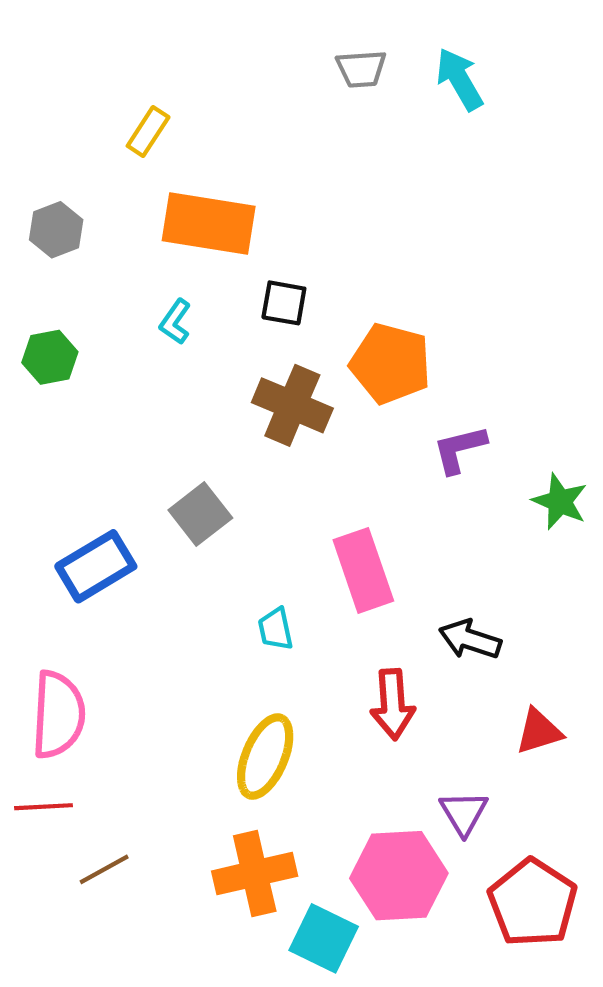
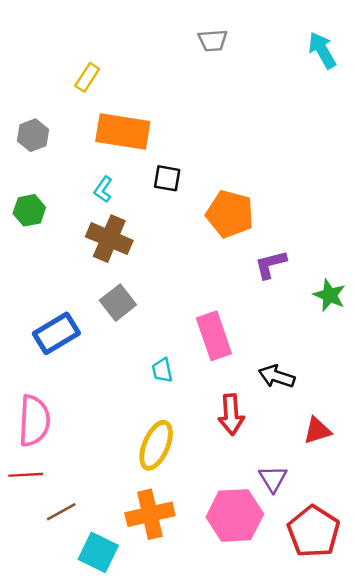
cyan arrow: (459, 79) -> (322, 50), moved
brown cross: (292, 405) -> (109, 239), moved
cyan square: (324, 938) -> (98, 552), moved

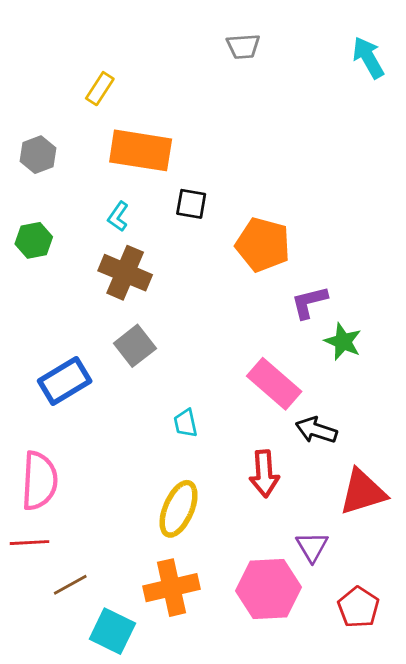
green star: (330, 295) -> (343, 342), moved
pink rectangle: (214, 336) -> (274, 384), moved, turned -30
red triangle: (317, 431) -> (363, 492), size x1.5
red pentagon: (314, 531) -> (358, 607), size x0.7

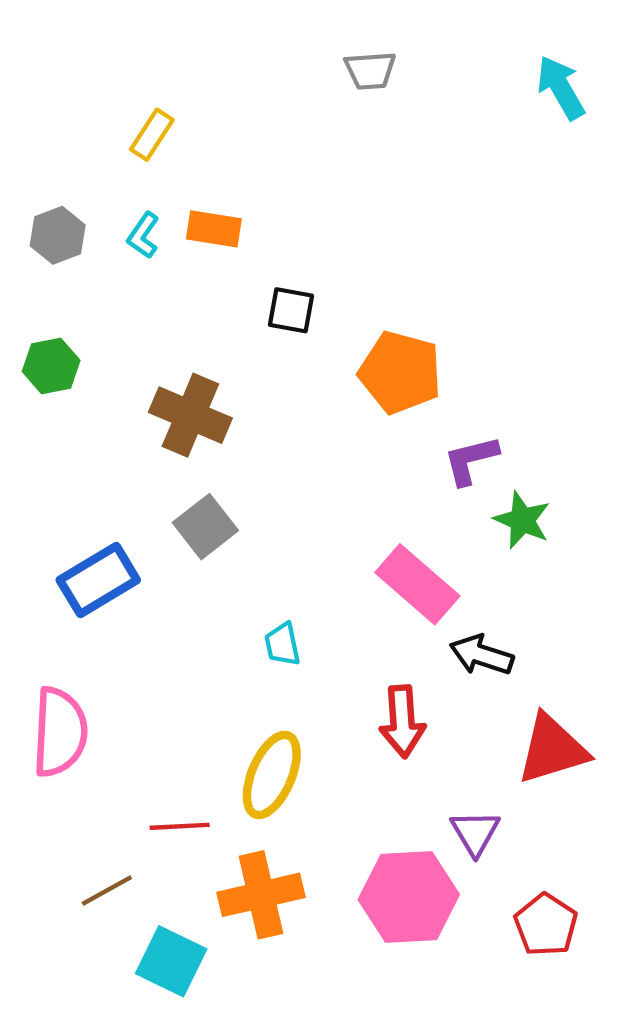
orange rectangle: (141, 150) -> (214, 229), size x0.6
cyan L-shape: (118, 216) -> (143, 235), moved
red line: (30, 543) -> (180, 826), moved

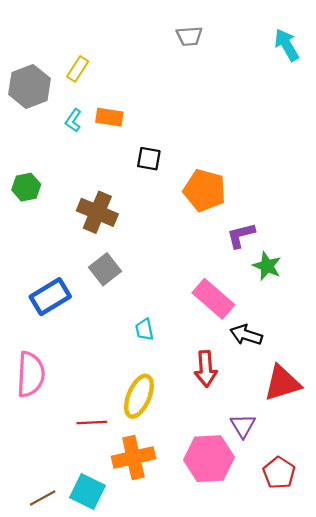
gray hexagon: (58, 235) -> (29, 86), moved, size x1.5
brown line: (107, 891) -> (43, 498), moved

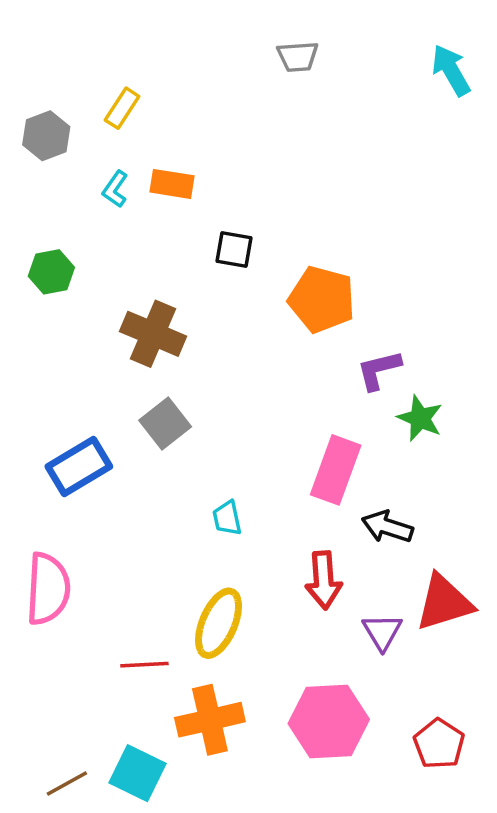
gray hexagon: (29, 86) -> (46, 136), size x0.7
green hexagon: (26, 187) -> (51, 272), moved
pink rectangle: (213, 299) -> (336, 470), turned 69
purple triangle: (243, 426) -> (382, 632), moved

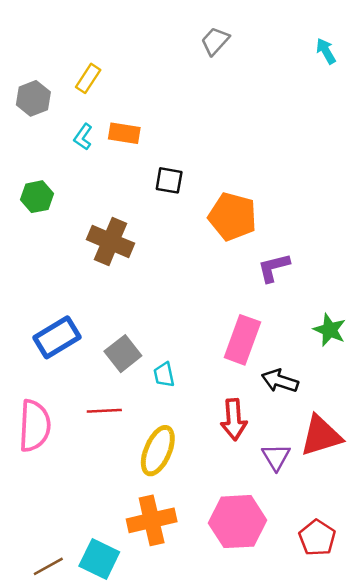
gray trapezoid: (298, 57) -> (215, 41), turned 136
cyan arrow: (451, 70) -> (326, 51), size x0.7
green star: (420, 418) -> (330, 330), moved
gray square: (165, 423) -> (123, 354), moved
red line: (144, 665) -> (104, 411), moved

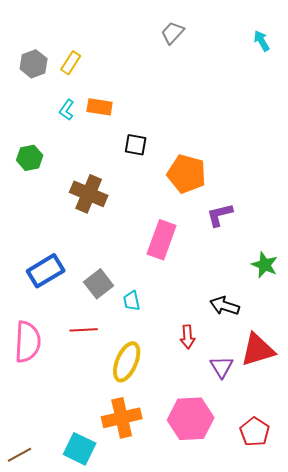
gray hexagon: (33, 98) -> (34, 64), moved
pink rectangle: (242, 340) -> (162, 240), moved
red arrow: (234, 420) -> (188, 337), size x0.7
brown line: (48, 566) -> (20, 455), moved

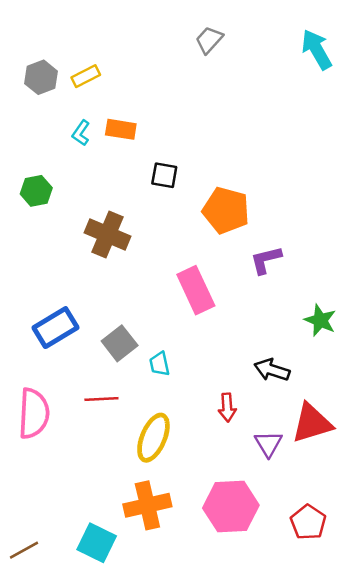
cyan arrow: (262, 41) -> (317, 50), size x1.6
yellow rectangle: (71, 63) -> (86, 76), turned 30
pink rectangle: (162, 240) -> (196, 290), turned -45

